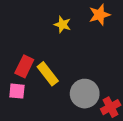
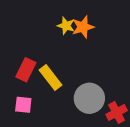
orange star: (99, 15) -> (83, 27), moved
pink square: (17, 91) -> (23, 105), moved

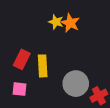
orange star: (83, 27) -> (70, 23), turned -30
yellow rectangle: (51, 78) -> (43, 66), turned 35

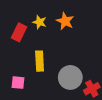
yellow star: (56, 22) -> (40, 22), moved
red rectangle: (22, 59) -> (19, 32), moved

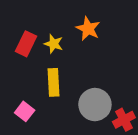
yellow star: (40, 22) -> (54, 44), moved
pink square: (18, 83) -> (25, 111), turned 32

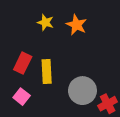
red rectangle: (26, 44) -> (23, 63), moved
yellow star: (54, 44) -> (45, 22), moved

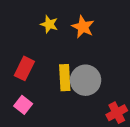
yellow rectangle: (47, 71) -> (65, 78), moved
gray circle: (82, 91) -> (86, 80), moved

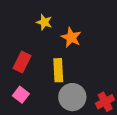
orange star: (83, 27) -> (71, 37), moved
gray circle: (86, 80) -> (72, 97), moved

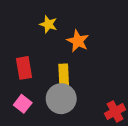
red rectangle: (22, 62) -> (24, 68), turned -36
gray circle: (72, 97) -> (61, 99), moved

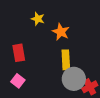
yellow rectangle: (64, 77) -> (66, 60), moved
gray circle: (61, 99) -> (74, 79), moved

